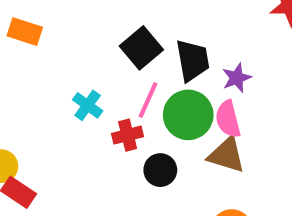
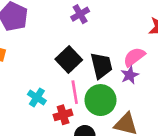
pink line: (148, 100) -> (75, 92), turned -30
pink semicircle: (228, 119) -> (134, 57), moved, turned 70

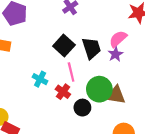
green circle: (100, 100) -> (99, 89), moved
red cross: (63, 115) -> (63, 92), turned -32

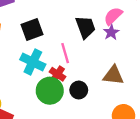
black square: (64, 45) -> (32, 29), moved, turned 30
cyan cross: (40, 79) -> (33, 62), size x1.5
green circle: (99, 89) -> (50, 91), moved

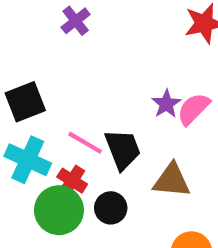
pink semicircle: (113, 16) -> (193, 109), moved
black trapezoid: (85, 27) -> (123, 149), moved
pink line: (65, 53) -> (85, 143), turned -42

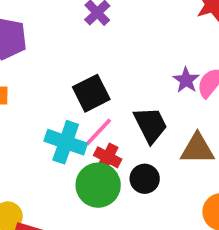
black square: (25, 102) -> (91, 93), moved
pink line: (85, 143) -> (98, 132), moved, turned -72

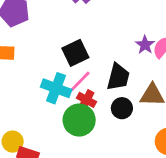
black trapezoid: (151, 125) -> (118, 77), turned 40
black circle: (145, 179) -> (122, 108), moved

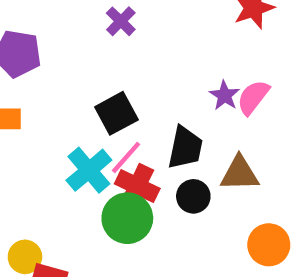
cyan cross: (56, 88) -> (89, 170), turned 32
red cross: (86, 100) -> (137, 186), size x1.4

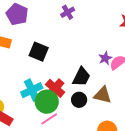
black square: (116, 113) -> (39, 52), moved, turned 36
pink line: (126, 157) -> (49, 119), moved
cyan cross: (89, 170) -> (32, 90), moved

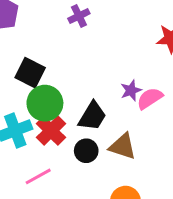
green circle: (47, 102) -> (45, 103), moved

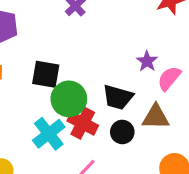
pink semicircle: (150, 98) -> (169, 78), moved
black trapezoid: (92, 116) -> (118, 97), turned 92

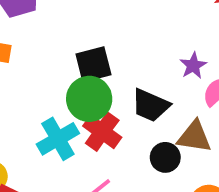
black square: (46, 74) -> (93, 64), moved, turned -32
black circle: (122, 132) -> (165, 157), moved

